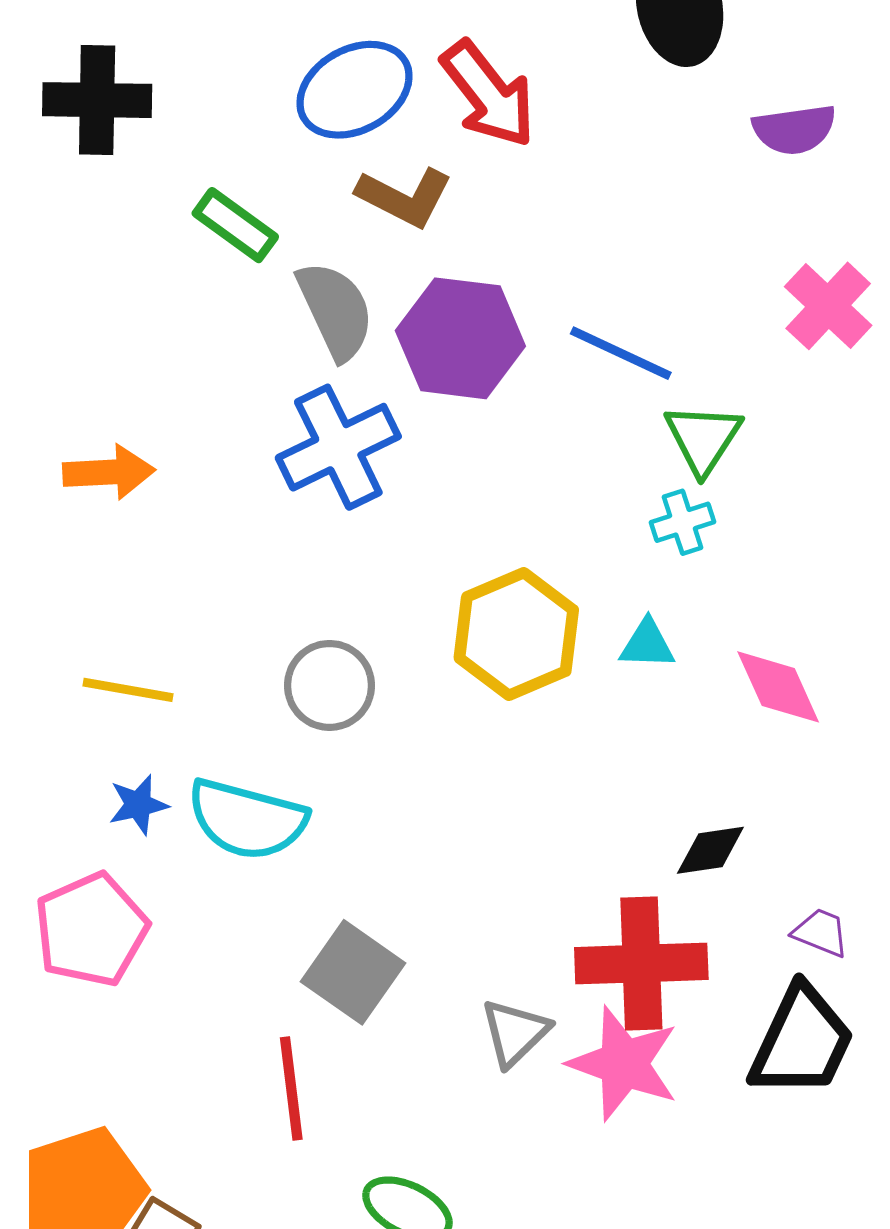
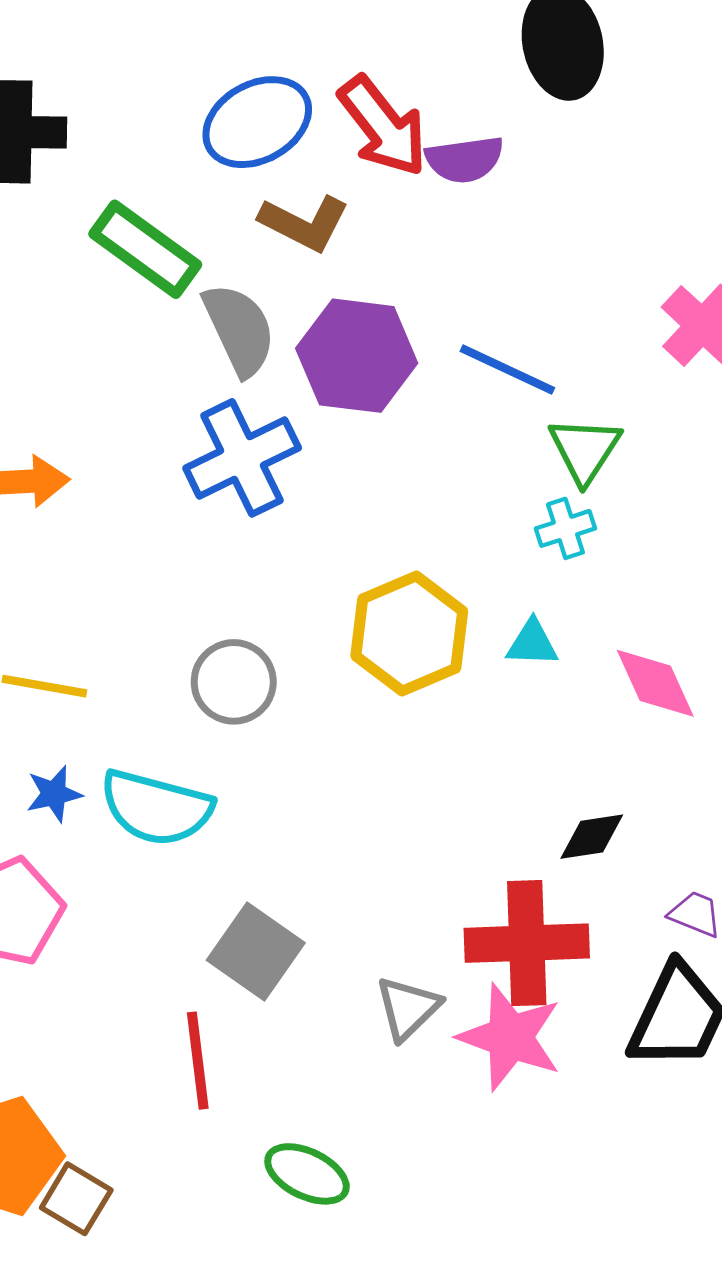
purple semicircle: (794, 129) -> (465, 159), moved
green rectangle: (235, 225) -> (145, 249), size x1.4

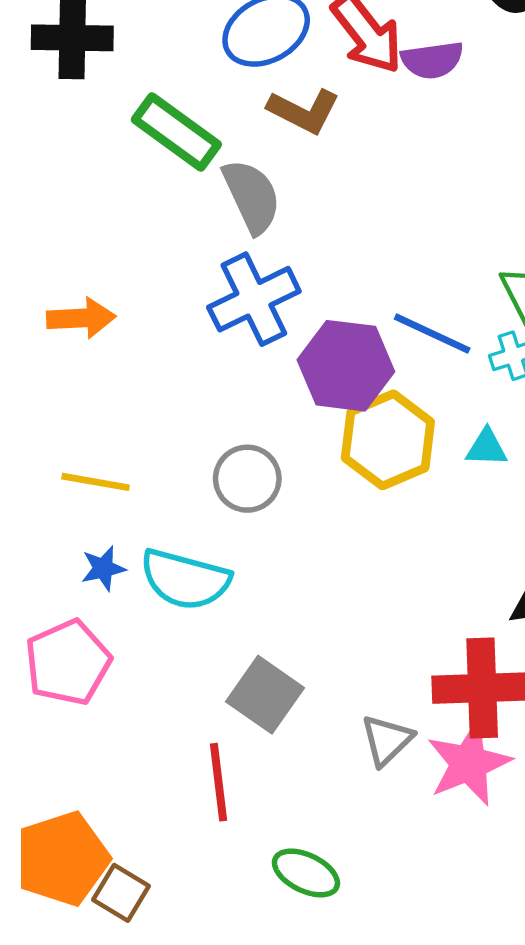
purple hexagon: (357, 356) -> (346, 366), moved
blue line: (507, 370) -> (432, 334), moved
pink star: (510, 1037) -> (469, 763), turned 30

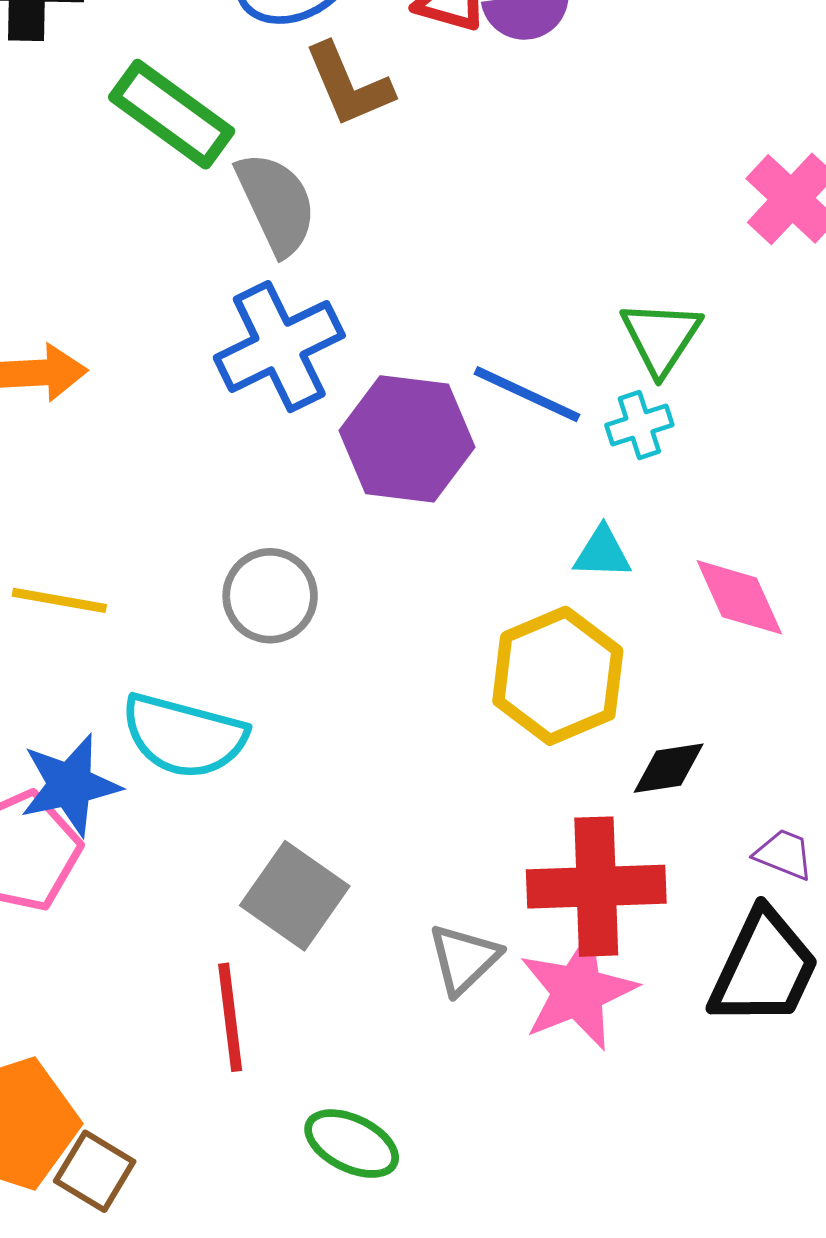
brown L-shape: (304, 111) -> (349, 85), turned 40
yellow hexagon: (388, 440) -> (558, 676), moved
blue star: (103, 568) -> (70, 785), moved, size x1.6

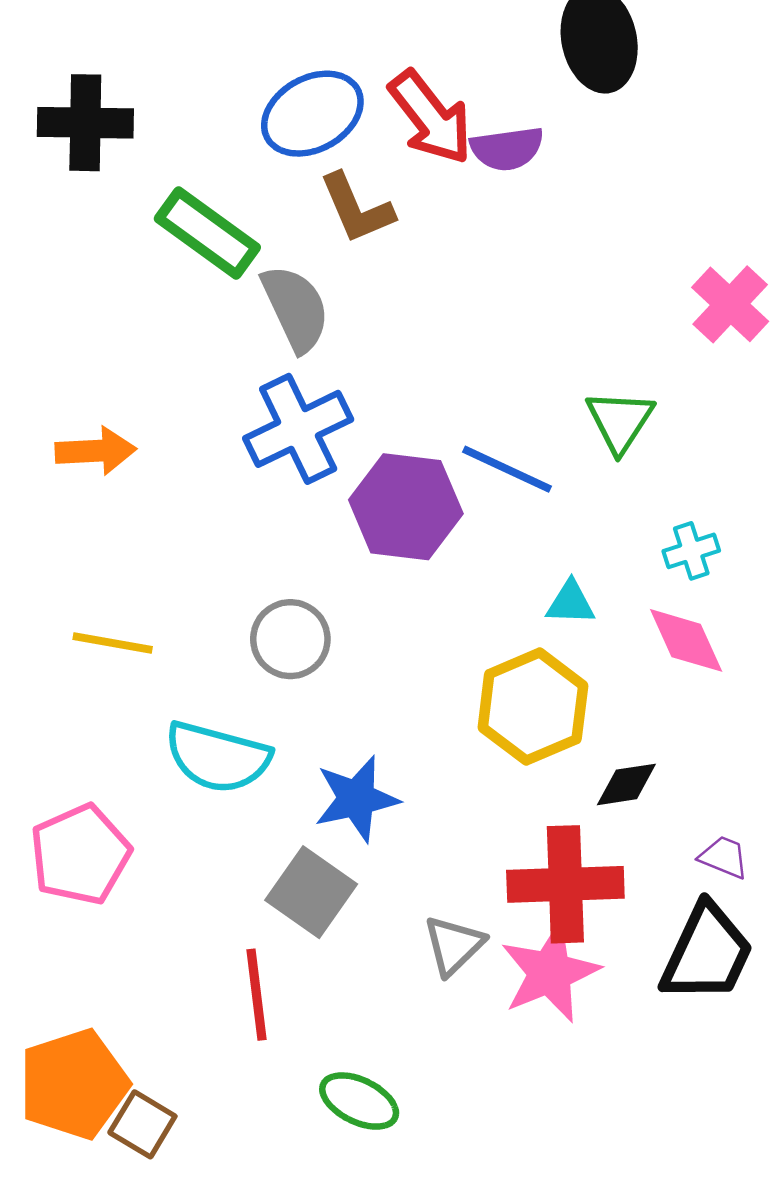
cyan cross: (639, 425) -> (691, 551), moved
blue star: (70, 785) -> (357, 799), moved

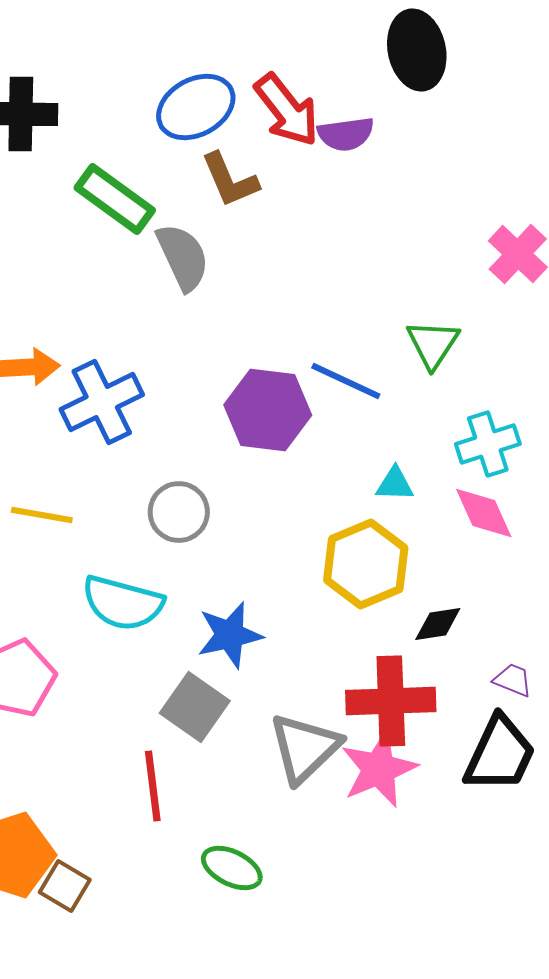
blue cross: (298, 429) -> (102, 402), moved
cyan cross: (691, 551) -> (488, 444), size x1.5
gray triangle: (454, 945) -> (305, 748), size x1.5

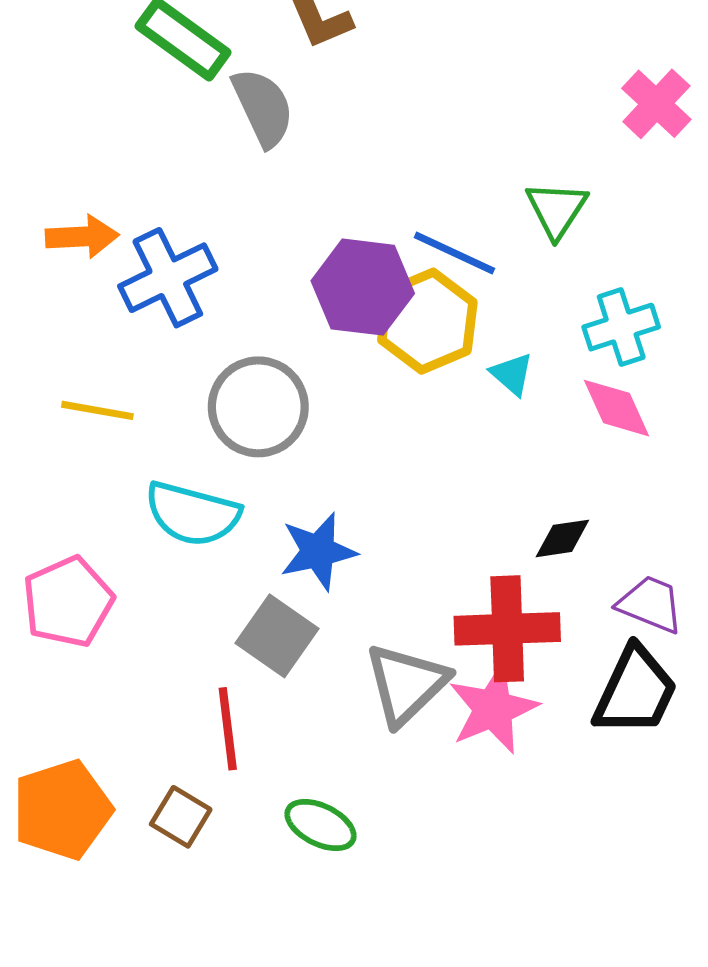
cyan triangle: (395, 484) -> (512, 374), turned 39
gray circle: (179, 512) -> (258, 407), size x1.4
yellow hexagon: (366, 564) -> (427, 321), moved
purple trapezoid: (513, 680) -> (651, 604), size x1.5
brown square: (65, 886) -> (181, 817), moved

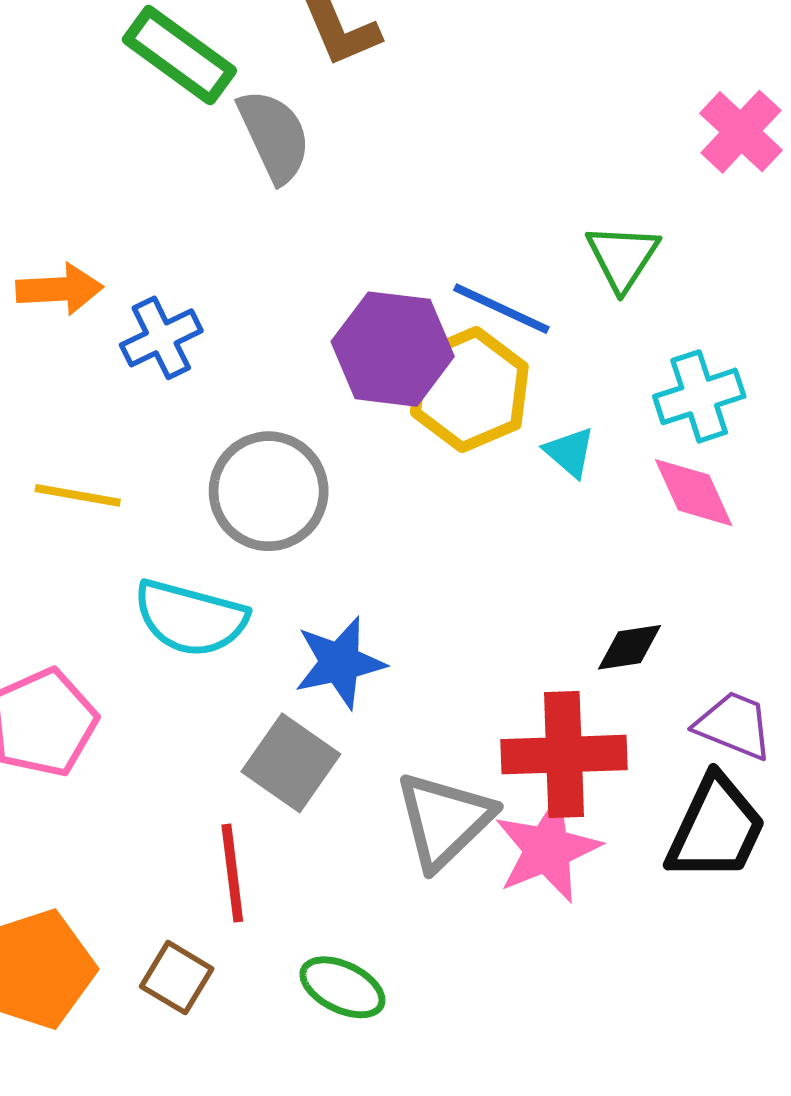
blue cross: (168, 278) -> (161, 338), size x0.7

